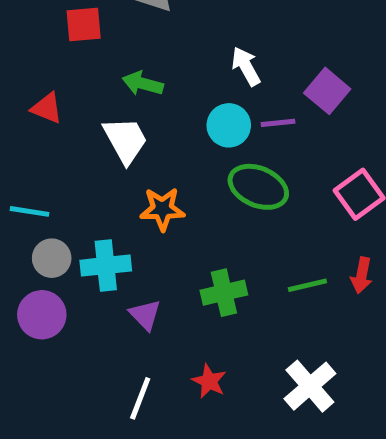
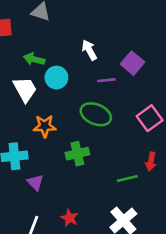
cyan circle: (229, 125) -> (56, 78), moved
green line: (307, 285) -> (127, 179), moved
green cross: (224, 293) -> (77, 154), moved

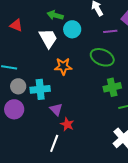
green cross: (77, 154) -> (112, 87), moved
red star: (70, 218) -> (67, 124), moved

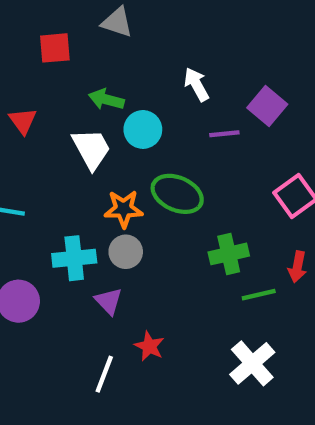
red triangle: (16, 25) -> (23, 121), turned 32
green ellipse: (102, 57) -> (177, 194), moved
gray circle: (18, 86) -> (126, 252), moved
red star: (67, 124) -> (149, 346), moved

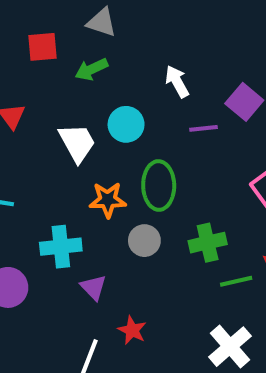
green arrow: (106, 99) -> (91, 69), moved, turned -40
green ellipse: (177, 194) -> (159, 186), turned 66
gray circle: (126, 252) -> (144, 241), moved

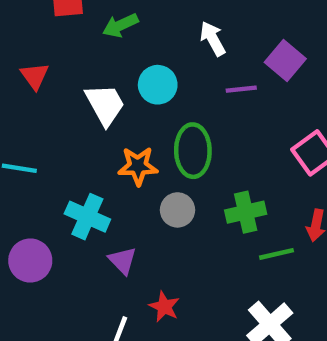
cyan cross: (61, 247) -> (87, 217), turned 30

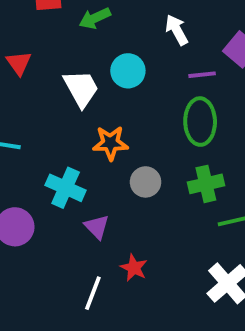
green ellipse: (193, 151) -> (200, 122), moved

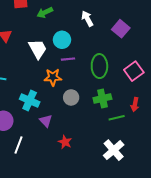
purple line: (202, 75) -> (68, 59), moved
white line: (93, 293) -> (18, 145), moved

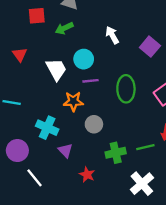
green cross: (102, 98) -> (116, 153), moved
white line: (18, 145) -> (34, 178), turned -60

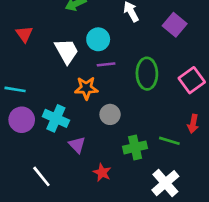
green line: (145, 147) -> (169, 141), turned 30
purple circle: (17, 151) -> (22, 120), moved

